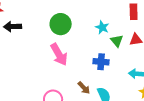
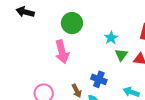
blue cross: (101, 62) -> (99, 79), moved

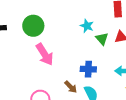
green circle: (72, 23) -> (33, 26), moved

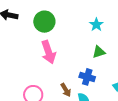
cyan star: (87, 26) -> (96, 25), moved
green triangle: (102, 39) -> (99, 52), moved, turned 40

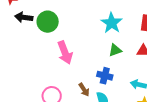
green circle: (44, 22) -> (48, 22), moved
cyan star: (96, 25) -> (112, 23), size x1.5

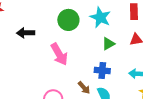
black arrow: (24, 17) -> (26, 33), moved
green circle: (48, 22) -> (68, 20), moved

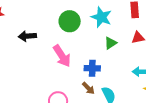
blue cross: (102, 71) -> (92, 68), moved

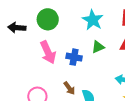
green circle: (70, 21) -> (48, 19), moved
blue cross: (92, 68) -> (74, 57), moved

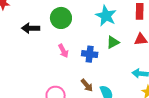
pink arrow: (48, 52) -> (63, 51), size x0.6

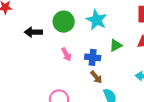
cyan star: (106, 16) -> (97, 20), moved
brown arrow: (87, 85) -> (96, 77), moved

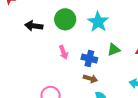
brown arrow: (96, 77) -> (90, 79), turned -40

